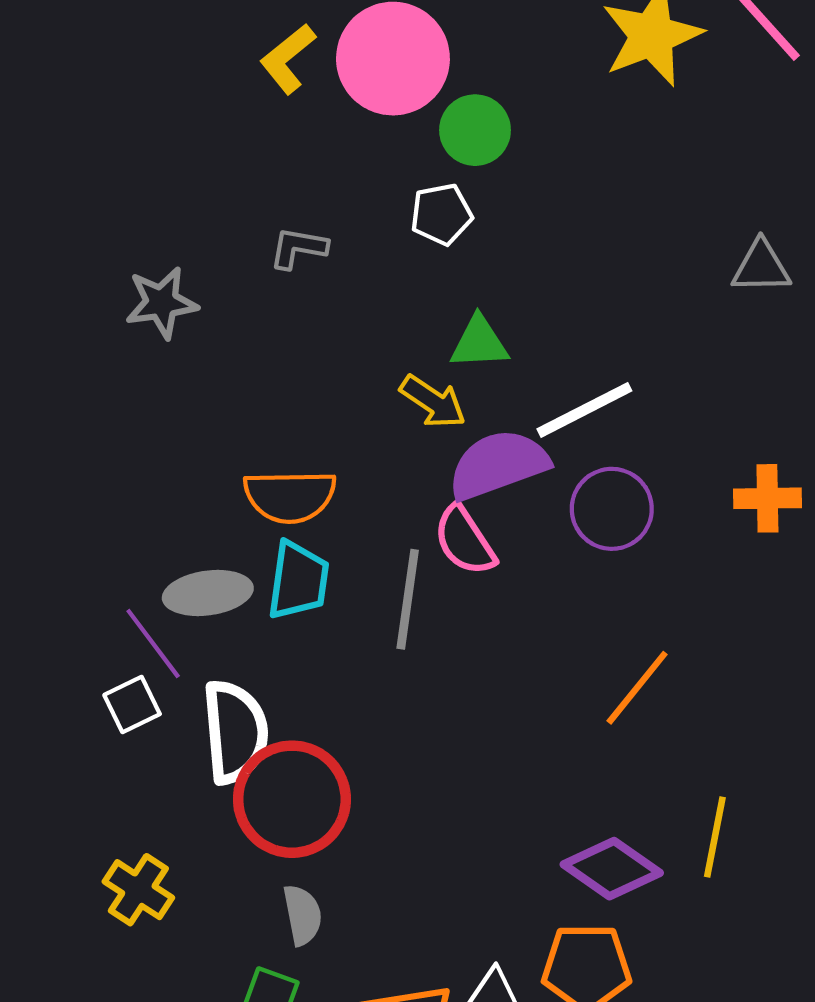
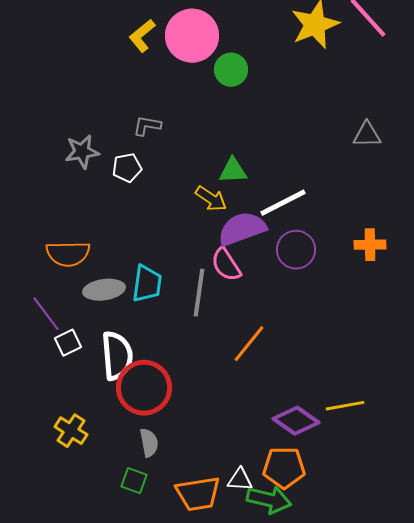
white pentagon: (441, 214) -> (127, 168), moved
orange semicircle: (290, 496) -> (68, 254), moved
purple line: (153, 643) -> (46, 314), moved
orange line: (637, 688) -> (249, 344), moved
yellow line: (715, 837) -> (345, 406), turned 69

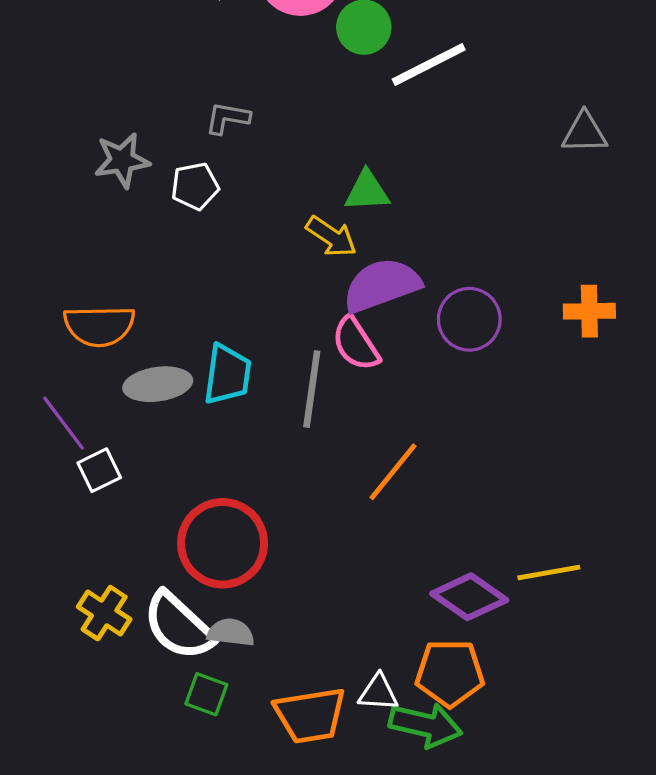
white line: (283, 203) -> (429, 64), moved
white semicircle: (117, 356) -> (179, 626), moved, turned 138
gray semicircle: (149, 443) -> (231, 632), turned -72

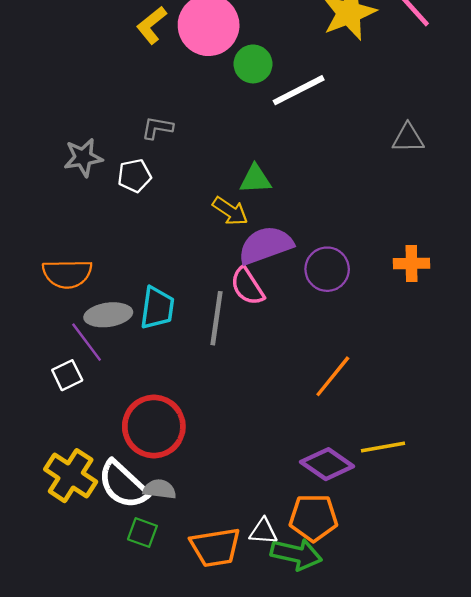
purple line: (64, 423) -> (87, 342), moved
orange line: (393, 472) -> (333, 376), moved
yellow cross: (104, 613) -> (71, 476), size x1.4

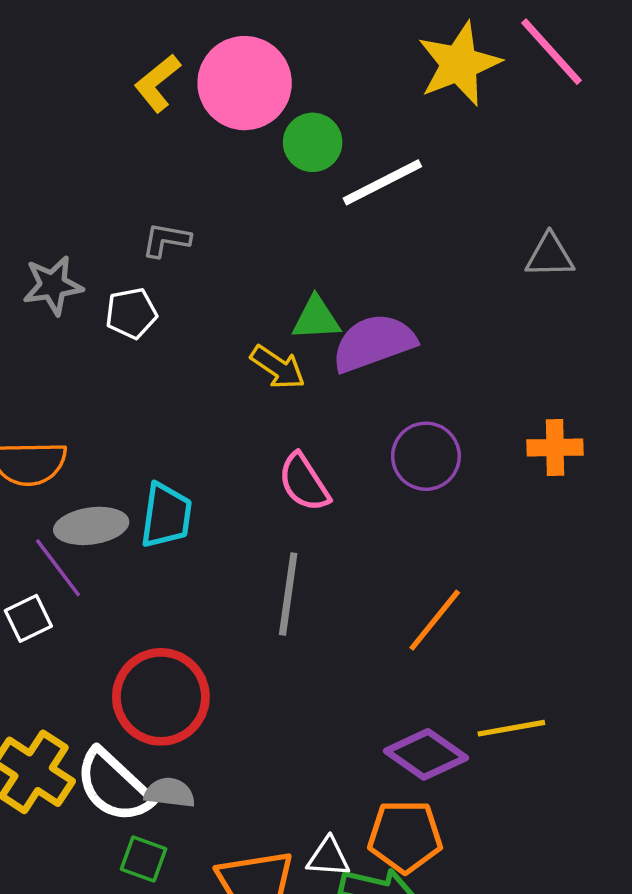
purple semicircle: (266, 245) -> (374, 343), moved
gray line: (217, 318) -> (288, 594), moved

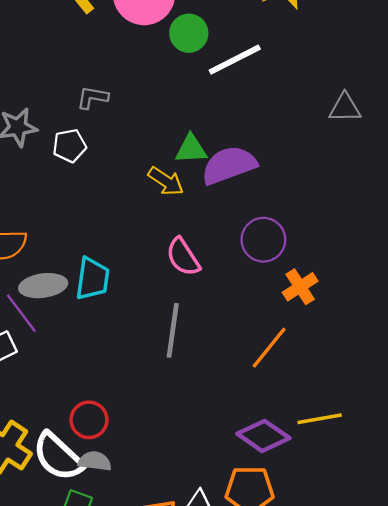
orange cross: (555, 447) -> (300, 287), moved, turned -32
red circle: (161, 697) -> (89, 420), moved, size x0.6

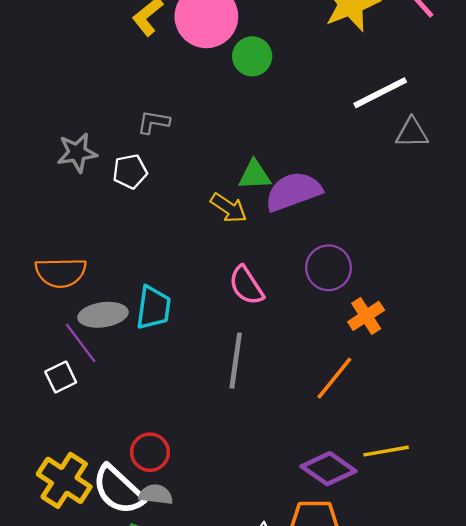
white line: (235, 60) -> (380, 93), moved

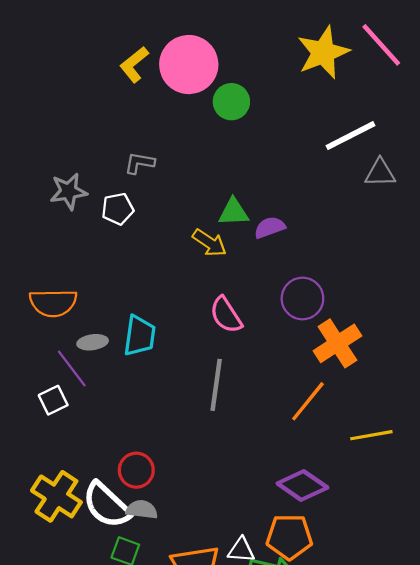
purple semicircle: (293, 191) -> (270, 227), size x0.6
gray ellipse: (103, 315) -> (93, 342), size x0.7
orange cross: (366, 316) -> (337, 343), size x1.4
yellow line: (386, 451) -> (371, 435), moved

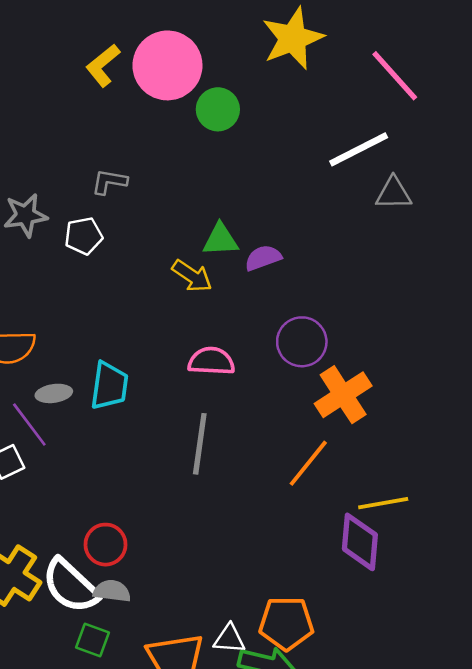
pink line: (381, 45) -> (395, 76), moved
yellow star: (323, 52) -> (293, 38), moved
pink semicircle: (226, 315) -> (211, 361), turned 126
purple diamond: (302, 485) -> (360, 542), moved, turned 60

